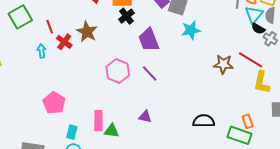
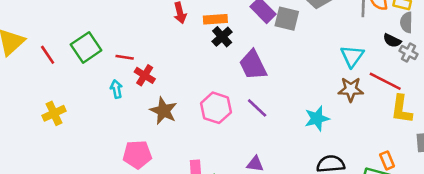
cyan triangle: (254, 15) -> (352, 56), moved
red line: (50, 27) -> (125, 57), turned -56
cyan star: (191, 30) -> (317, 118), moved
brown star: (87, 32) -> (163, 111), moved
pink pentagon: (54, 103) -> (137, 155), turned -30

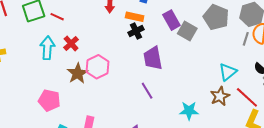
red line: (125, 57) -> (57, 17), moved
cyan arrow: (116, 89) -> (47, 48), size x1.6
brown star: (351, 89) -> (220, 96), turned 30
pink hexagon: (216, 108) -> (97, 67), moved

